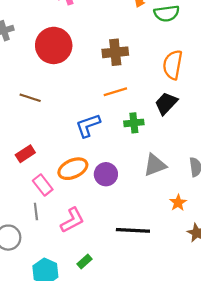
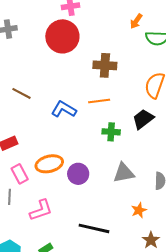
red circle: (54, 45) -> (62, 36), moved
blue L-shape: (88, 125) -> (64, 109), moved, turned 40

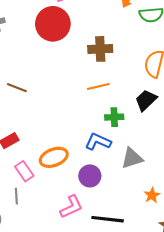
blue L-shape: (64, 109) -> (98, 142), moved
purple circle: (78, 174) -> (90, 176), moved
pink L-shape: (41, 210) -> (71, 207), moved

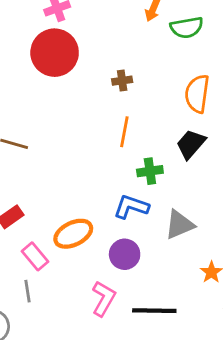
brown cross: (100, 49) -> (122, 81), size x0.6
orange line: (98, 86) -> (124, 132), turned -60
pink L-shape: (71, 207) -> (104, 299), turned -30

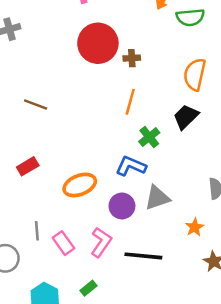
red circle: (55, 53) -> (98, 43), moved
green cross: (150, 171) -> (149, 137), turned -35
gray triangle: (179, 225) -> (157, 198), moved
pink rectangle: (35, 256) -> (63, 243), moved

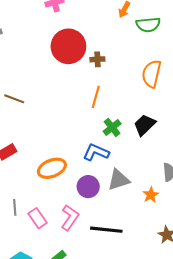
black trapezoid: (186, 117) -> (144, 125), moved
orange star: (195, 227) -> (151, 195), moved

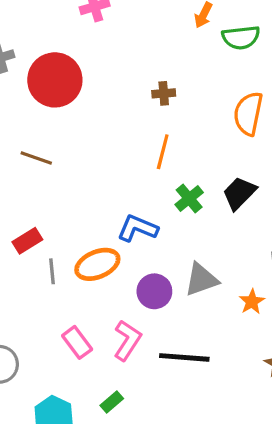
red circle: (68, 46) -> (55, 80), moved
blue L-shape: (96, 152) -> (138, 228), moved
gray line: (15, 207) -> (52, 271), moved

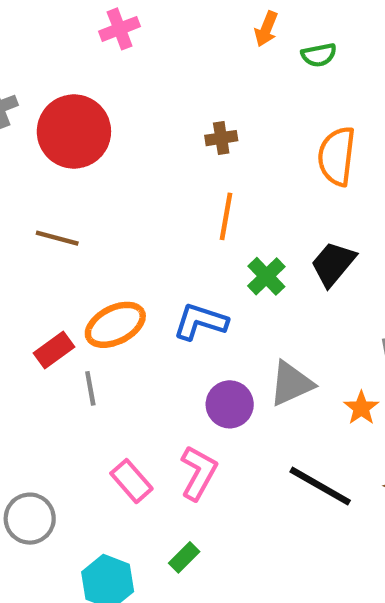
green semicircle: (241, 37) -> (319, 55), size x0.7
orange ellipse: (97, 264) -> (115, 325), moved
black line: (184, 357) -> (320, 486), moved, turned 30

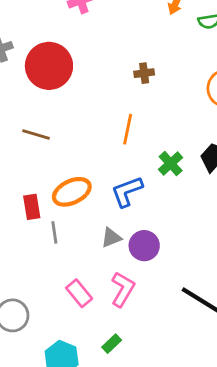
orange line: (226, 216) -> (128, 129), moved
blue L-shape: (200, 322) -> (127, 191), turned -40
red rectangle: (54, 350) -> (32, 207), turned -65
gray triangle: (291, 384) -> (111, 238), moved, size x0.7

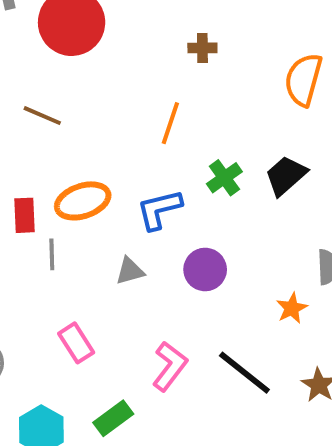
purple circle: (144, 246) -> (205, 270), moved
pink L-shape: (123, 289) -> (170, 366), moved
green rectangle: (112, 344) -> (113, 418), size x1.4

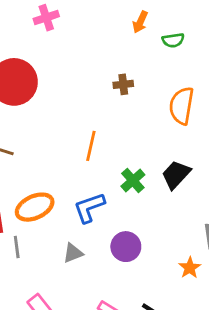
brown cross: (202, 48) -> (123, 84), moved

